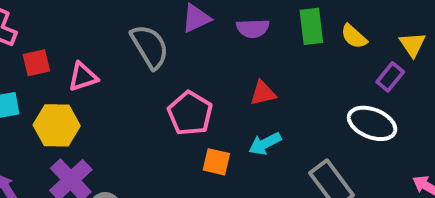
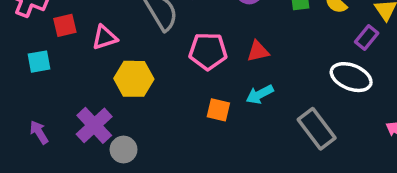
pink pentagon: (190, 113) -> (208, 51), moved, turned -30
yellow hexagon: (57, 125) -> (134, 79), moved

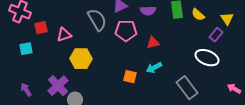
pink pentagon: (208, 51) -> (126, 31), moved

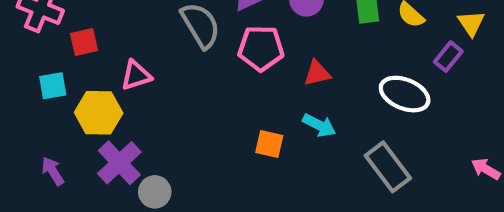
pink triangle: (64, 35) -> (136, 75), moved
white ellipse: (207, 58) -> (405, 94), moved
yellow hexagon: (81, 59) -> (99, 113), moved
cyan arrow: (154, 68) -> (319, 125), turned -126

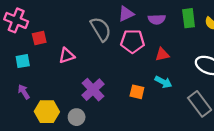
yellow hexagon: (99, 113) -> (47, 112), moved
purple cross: (119, 163) -> (93, 90), moved
purple arrow: (53, 171) -> (24, 92), moved

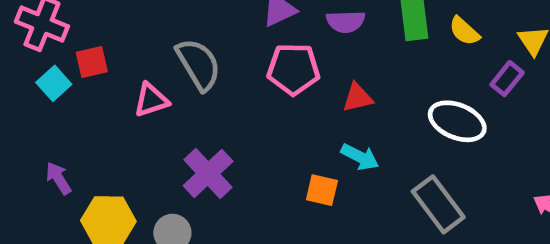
gray semicircle: (101, 29) -> (199, 64), moved
cyan square: (23, 61) -> (54, 83), moved, turned -32
orange square: (137, 92) -> (322, 190), moved

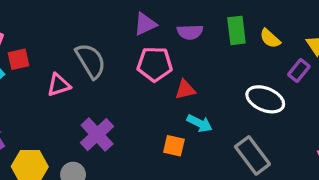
red triangle: (358, 98) -> (185, 90), moved

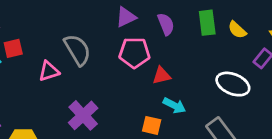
purple semicircle: (190, 32) -> (166, 24), turned -110

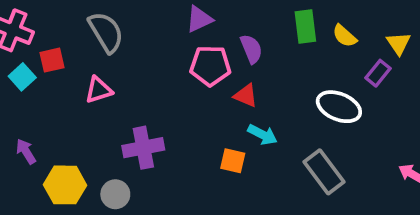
purple semicircle: (166, 24) -> (251, 49), moved
gray semicircle: (77, 50) -> (106, 32), moved
red triangle: (162, 75) -> (246, 96), turned 36
purple cross: (83, 115) -> (143, 148), turned 32

